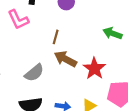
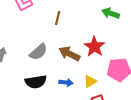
brown arrow: (65, 59) -> (69, 54), moved

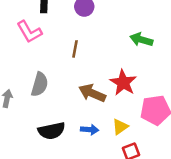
gray semicircle: (38, 52) -> (40, 84), moved, turned -30

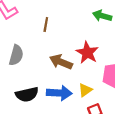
blue arrow: (90, 130) -> (59, 93), size x1.6

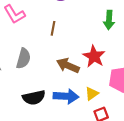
green arrow: (102, 16) -> (109, 20), turned -102

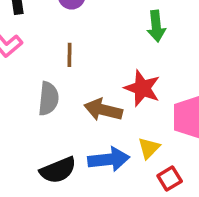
gray semicircle: (23, 58) -> (48, 99), moved

